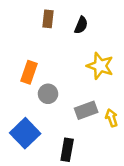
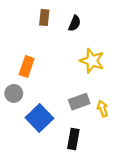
gray circle: (48, 94) -> (14, 93), moved
blue square: (25, 133) -> (39, 118), moved
black rectangle: (67, 150) -> (73, 139), moved

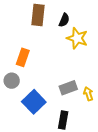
brown rectangle: (44, 17) -> (38, 15), size x1.5
yellow star: (92, 61) -> (77, 38), moved

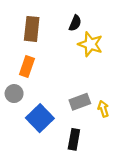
brown rectangle: (38, 15) -> (32, 29), moved

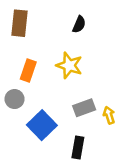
brown rectangle: (32, 29) -> (19, 23), moved
yellow star: (90, 44) -> (69, 65), moved

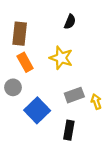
brown rectangle: (19, 23) -> (20, 34), moved
orange rectangle: (28, 70) -> (25, 62), turned -48

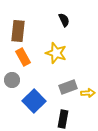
black semicircle: (70, 22) -> (64, 20), turned -48
yellow arrow: (96, 102) -> (88, 93), turned 104

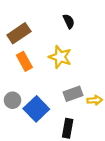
brown rectangle: (18, 31) -> (19, 33), turned 50
gray circle: (12, 80) -> (13, 100), moved

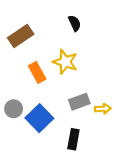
orange rectangle: (24, 61) -> (37, 72), moved

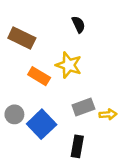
brown rectangle: (21, 36) -> (22, 38), turned 60
orange rectangle: (37, 72) -> (39, 76), turned -30

